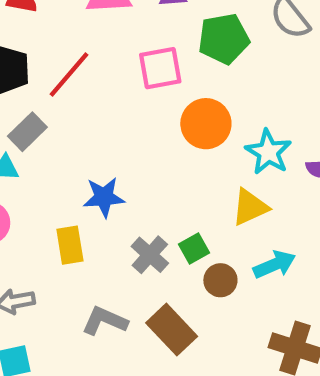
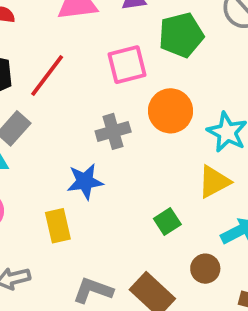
gray cross: (150, 255) -> (113, 131), moved, turned 36
brown circle: (220, 280) -> (205, 269), moved

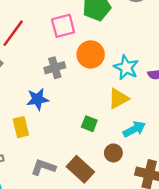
green square: (167, 221) -> (89, 124), turned -35

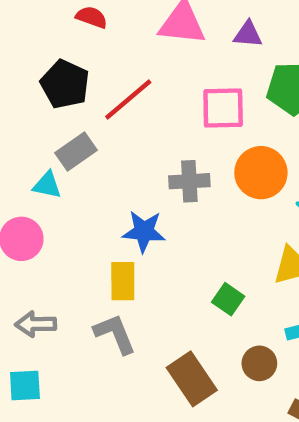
yellow rectangle: (21, 127) -> (123, 281), moved
gray L-shape: (43, 167) -> (115, 334), moved, turned 35

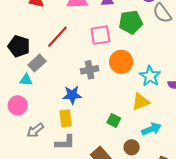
black pentagon: (65, 84) -> (19, 46), moved
gray arrow: (36, 324) -> (35, 130), moved, turned -30
gray L-shape: (115, 334) -> (65, 142), turned 120

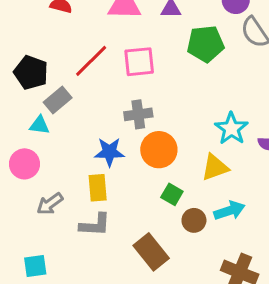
pink square: (100, 35) -> (139, 62), moved
orange circle: (121, 62) -> (159, 150), moved
brown circle: (132, 147) -> (194, 220), moved

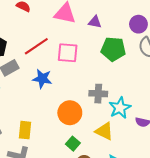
gray cross: (138, 114) -> (98, 94), moved
blue star: (109, 152) -> (42, 79), moved
yellow triangle: (215, 167) -> (104, 131), turned 36

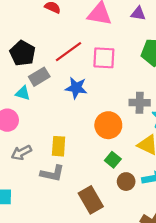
purple triangle: (95, 22) -> (138, 14), moved

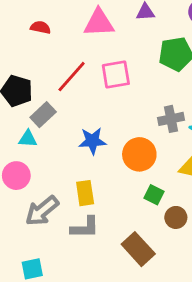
blue star: (76, 88) -> (92, 141), moved
gray arrow: (21, 153) -> (42, 211), size x1.4

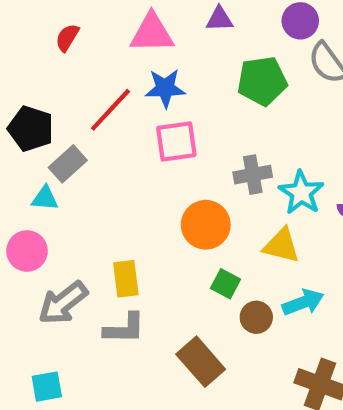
red semicircle: (40, 27) -> (67, 38), turned -72
pink square: (116, 75) -> (176, 141), moved
blue star: (92, 141) -> (165, 88), moved

